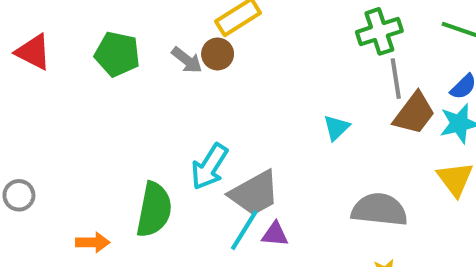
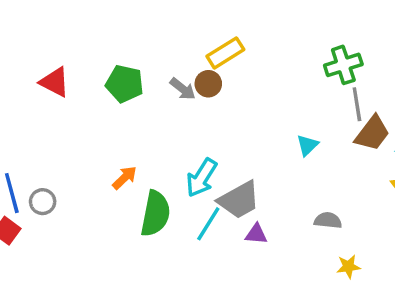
gray semicircle: (379, 210) -> (328, 220), moved, size x0.6
cyan line: (244, 230) -> (208, 224), moved
orange arrow: (93, 242) -> (125, 178), moved, turned -44

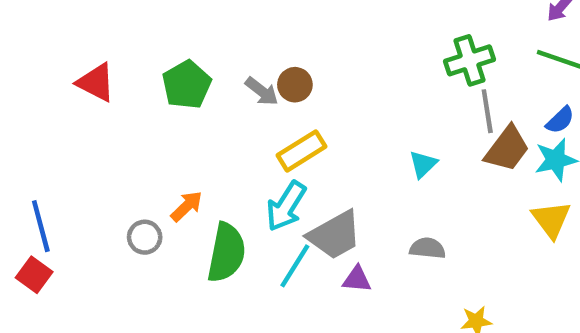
yellow rectangle: (225, 53) -> (302, 151), moved
green pentagon: (125, 84) -> (187, 85), turned 30
gray circle: (43, 202) -> (145, 237), moved
gray semicircle: (328, 220) -> (428, 248), moved

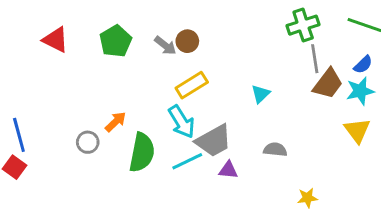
cyan triangle: (423, 164) -> (261, 94), moved
cyan arrow: (286, 206) -> (181, 122), turned -64
cyan line: (295, 266) -> (187, 161), turned 32

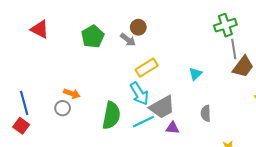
red triangle: (56, 40) -> (40, 29), moved
brown circle: (187, 41) -> (138, 27), moved
orange arrow: (116, 122) -> (72, 94), moved, turned 63
gray circle: (88, 142) -> (63, 108), moved
gray semicircle: (275, 150) -> (206, 113), turned -98

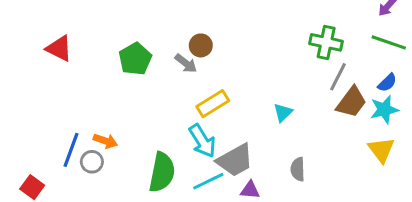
green cross: (225, 25) -> (326, 42), turned 30
gray line: (234, 49) -> (338, 77), turned 36
blue line: (24, 103) -> (71, 150), moved, turned 35

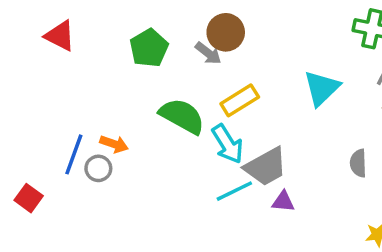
brown circle: (201, 45) -> (226, 32), size x1.4
cyan triangle: (283, 113) -> (322, 88), moved, size x1.6
gray semicircle: (298, 169) -> (358, 163), moved
green semicircle: (162, 172) -> (182, 116), moved, turned -72

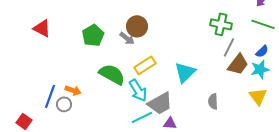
cyan triangle: (322, 88) -> (185, 72), moved

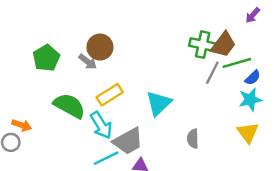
green line: (263, 24) -> (237, 63), moved, turned -35
brown trapezoid: (238, 64) -> (223, 45), moved

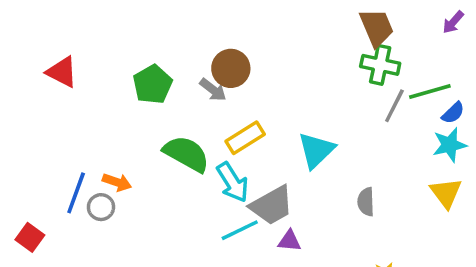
brown trapezoid: (223, 45) -> (377, 28), moved, turned -60

